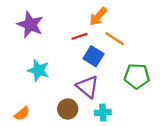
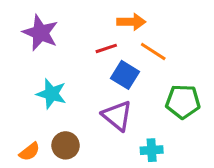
orange arrow: (98, 16) -> (131, 22), turned -132
brown circle: (68, 109) -> (66, 145), moved
cyan cross: (103, 112) -> (152, 150), moved

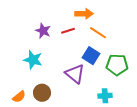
purple star: (40, 33) -> (43, 31), moved, size x0.7
blue square: (125, 75) -> (91, 56), moved
cyan cross: (152, 150) -> (105, 96), moved

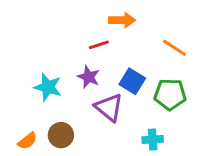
purple star: (43, 31) -> (89, 77), moved
orange line: (98, 33) -> (174, 48), moved

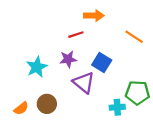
purple star: (89, 77) -> (68, 59), turned -30
cyan star: (48, 87) -> (37, 67), turned 30
green pentagon: (170, 94) -> (137, 93), moved

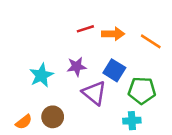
orange arrow: (94, 16) -> (113, 34), moved
red line: (76, 35) -> (85, 29), moved
green pentagon: (137, 93) -> (142, 90), moved

